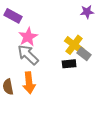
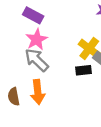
purple rectangle: (13, 16) -> (33, 15), moved

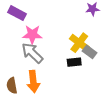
purple rectangle: (33, 15) -> (17, 13), moved
pink star: (37, 39) -> (32, 34), turned 30

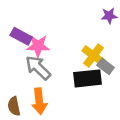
purple rectangle: (17, 13) -> (21, 36), moved
black rectangle: (74, 62) -> (87, 78), size x1.6

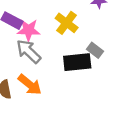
yellow cross: (94, 56) -> (67, 23), moved
orange arrow: (39, 101) -> (30, 85), turned -45

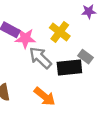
gray arrow: (29, 51) -> (40, 58), moved
orange arrow: (30, 85) -> (45, 97), moved

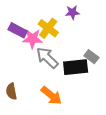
purple star: (89, 11) -> (72, 12), moved
yellow cross: (60, 32) -> (48, 28), moved

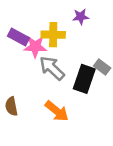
yellow cross: (48, 28) -> (53, 35), turned -36
black rectangle: (76, 67) -> (84, 79), turned -65

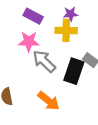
yellow cross: (53, 35) -> (66, 30), moved
purple rectangle: (19, 37) -> (33, 16), moved

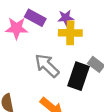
purple star: (71, 14) -> (66, 18), moved
pink star: (29, 41) -> (17, 28), moved

